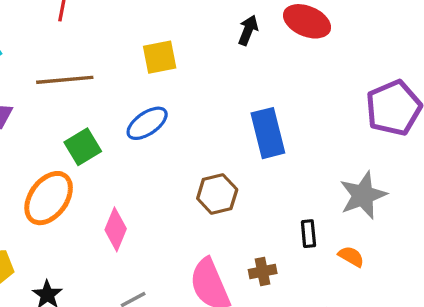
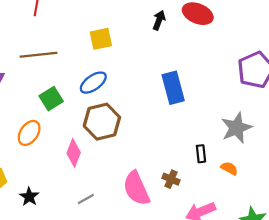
brown hexagon: (217, 194) -> (102, 122), moved, size x1.4
orange ellipse: (49, 198) -> (29, 133), size x0.7
brown cross: (263, 271) -> (171, 179), turned 35

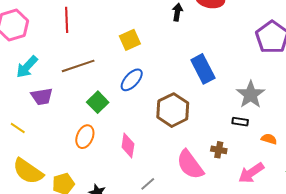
brown hexagon: (102, 122) -> (173, 110), moved
gray star: (236, 128) -> (251, 95), moved
black rectangle: (201, 154) -> (240, 122), turned -63
orange semicircle: (229, 168) -> (269, 139), moved

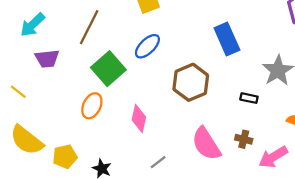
brown line: (78, 66) -> (89, 27), turned -48
green square: (98, 102) -> (108, 69), size x1.4
black rectangle: (240, 122) -> (249, 98), moved
brown cross: (219, 150) -> (244, 139), moved

